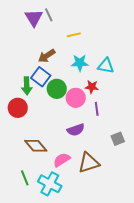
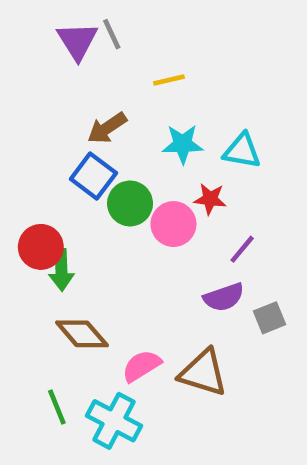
green arrow: (27, 86) -> (61, 270), moved
purple line: (97, 109) -> (242, 249), moved, turned 48
purple semicircle: (76, 130) -> (224, 297), moved
brown triangle: (89, 163) -> (203, 373), turned 35

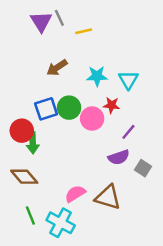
yellow line: (169, 80) -> (84, 31), moved
cyan triangle: (242, 151) -> (128, 80), turned 50
blue square: (93, 176) -> (46, 109), moved, turned 35
gray square: (270, 318) -> (143, 168), turned -35
brown diamond: (82, 334) -> (24, 177), moved

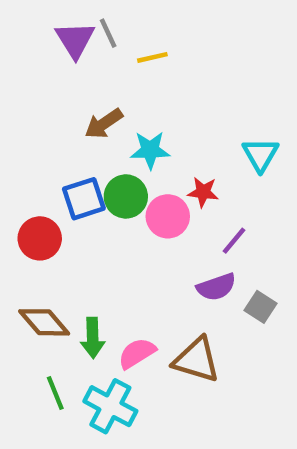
cyan star: (97, 76) -> (150, 150), moved
cyan triangle: (128, 80) -> (260, 155), moved
green arrow: (33, 143) -> (93, 338), moved

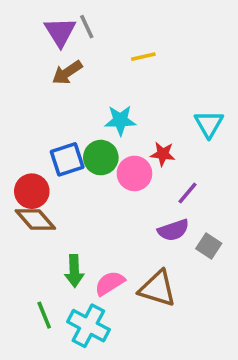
yellow line: (152, 57) -> (143, 57), moved
brown arrow: (104, 124) -> (67, 73), moved
brown diamond: (44, 322) -> (35, 219), moved

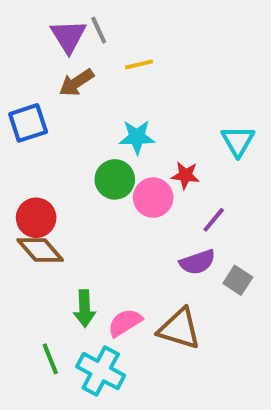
yellow line: (143, 57) -> (139, 64), moved
blue square: (67, 159) -> (28, 123), moved

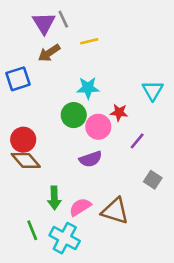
purple semicircle: (197, 262) -> (91, 159), moved

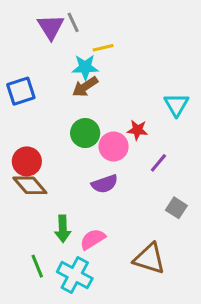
brown arrow: (49, 53) -> (85, 87), moved
cyan star: (88, 88) -> (85, 67), moved
brown triangle: (115, 211) -> (149, 259), moved

